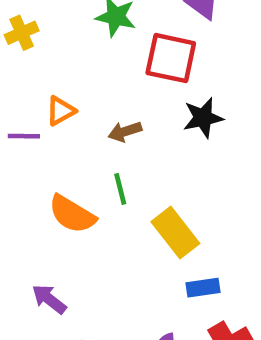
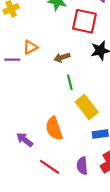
green line: (120, 189) -> (70, 82), moved
orange semicircle: (72, 214) -> (54, 128), moved, turned 40

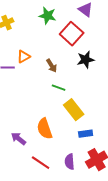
red square: (84, 21) -> (72, 34), turned 30
brown arrow: (62, 57) -> (52, 66), turned -104
green line: (70, 82) -> (59, 88), turned -56

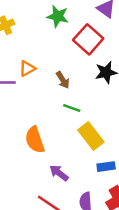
orange semicircle: (45, 129) -> (35, 140), moved
purple arrow: (19, 139) -> (59, 173), moved

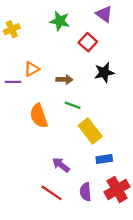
red square: (88, 39) -> (88, 42), size x0.7
brown arrow: (63, 80) -> (64, 80), turned -56
orange semicircle: (35, 140) -> (39, 116), moved

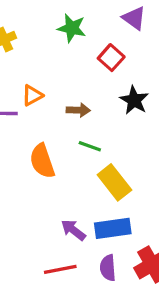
black star: (104, 72) -> (134, 100), turned -30
blue rectangle: (104, 159) -> (113, 228), moved, size x1.5
red line: (52, 193) -> (60, 269), turned -45

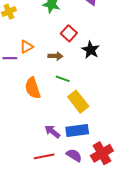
red square: (111, 58) -> (69, 33), moved
purple semicircle: (108, 268) -> (74, 155), turned 126

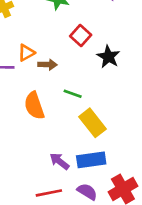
brown arrow: (55, 56) -> (48, 65), moved

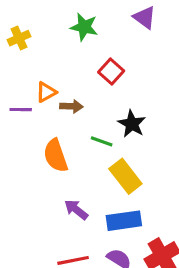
black star: (108, 57) -> (132, 124), moved
purple arrow: (59, 161) -> (76, 210), moved

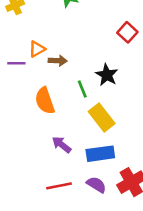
red square: (111, 71) -> (127, 32), moved
green line: (102, 141) -> (82, 89), turned 48

